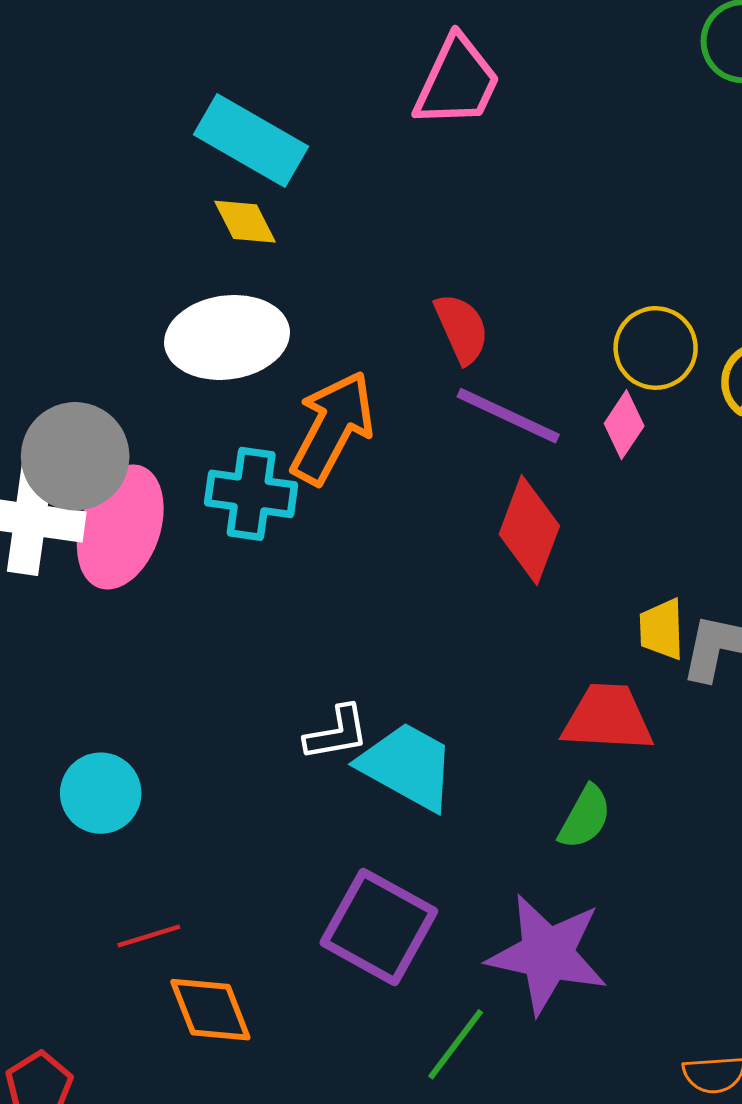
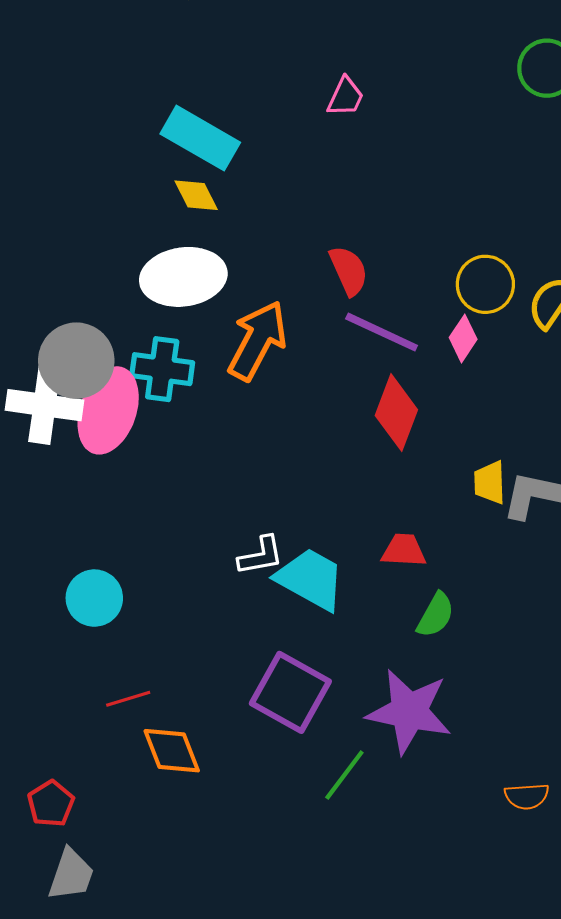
pink trapezoid: (457, 82) -> (345, 97), size x0.6
cyan cross: (251, 494) -> (162, 369), moved
red trapezoid: (607, 718) -> (404, 550), moved, size x0.7

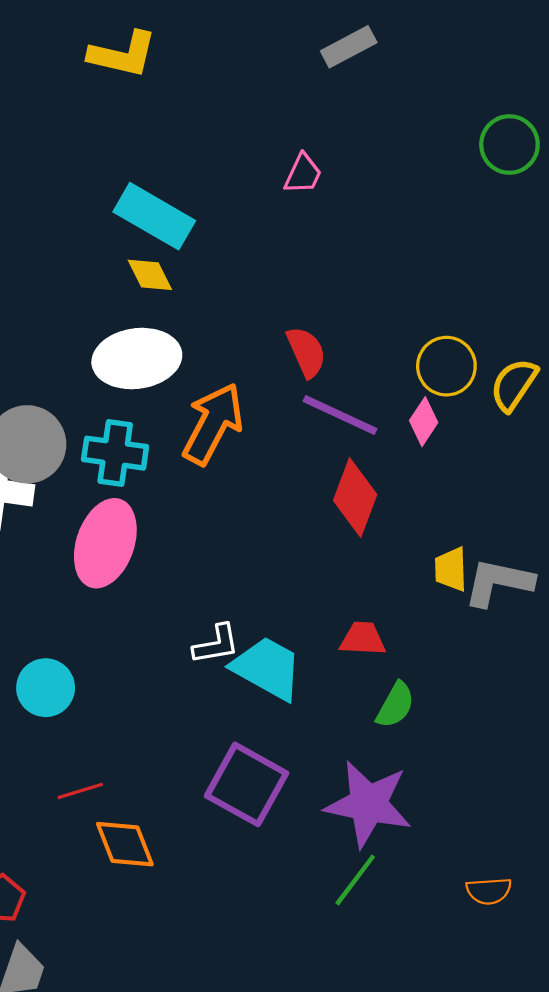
pink ellipse: (108, 410) -> (105, 543), moved
green line: (344, 775) -> (355, 880), moved

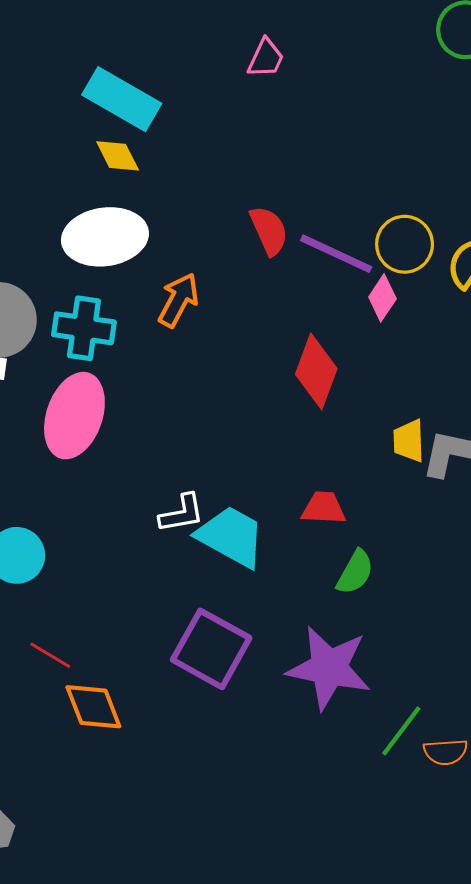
purple line: (340, 415) -> (336, 254), moved
orange arrow: (213, 424) -> (179, 300), size x0.7
red line: (80, 791) -> (50, 655), turned 48
green line: (355, 880) -> (401, 731), moved

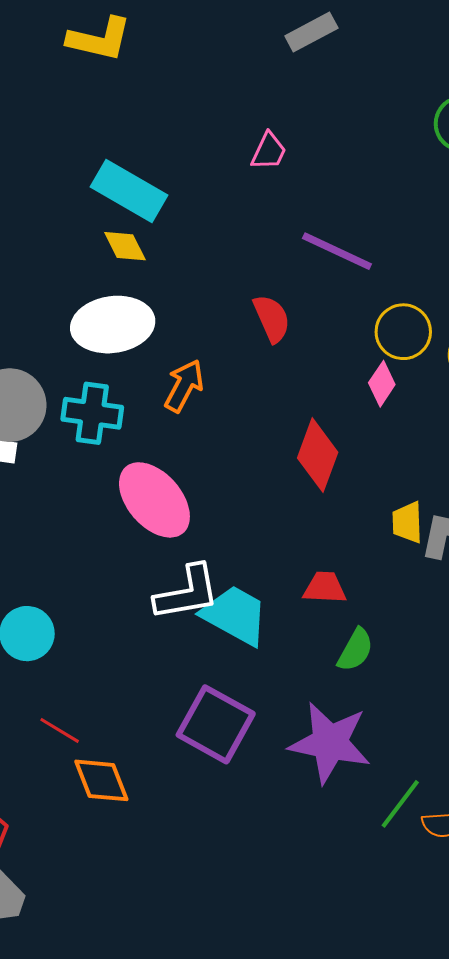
purple line: (336, 254) -> (337, 251), moved
pink ellipse: (74, 416) -> (154, 500), moved, turned -60
white L-shape: (182, 513) -> (187, 593), size x1.5

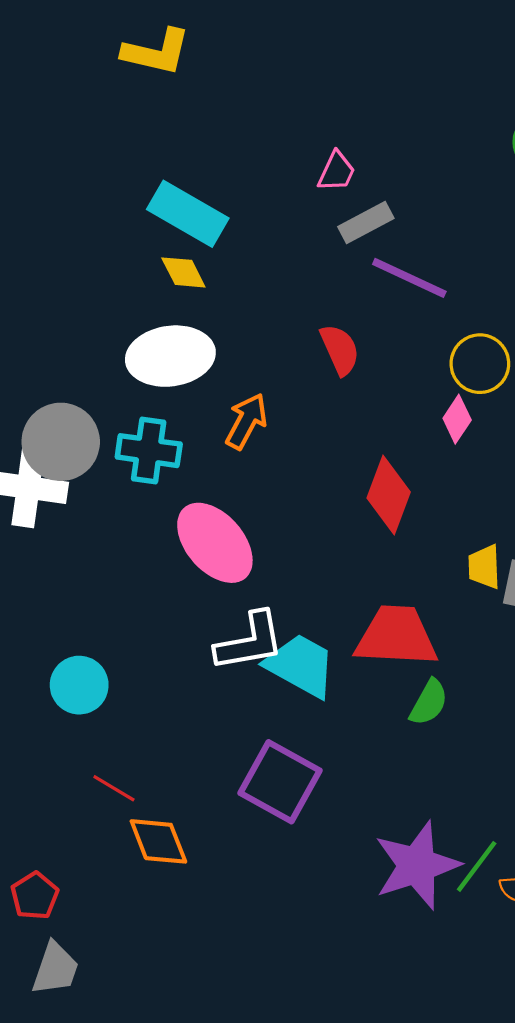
gray rectangle: (311, 32) -> (366, 222), moved
red trapezoid: (325, 588) -> (396, 636), size x1.8
purple star: (330, 743) -> (417, 865), moved, turned -30

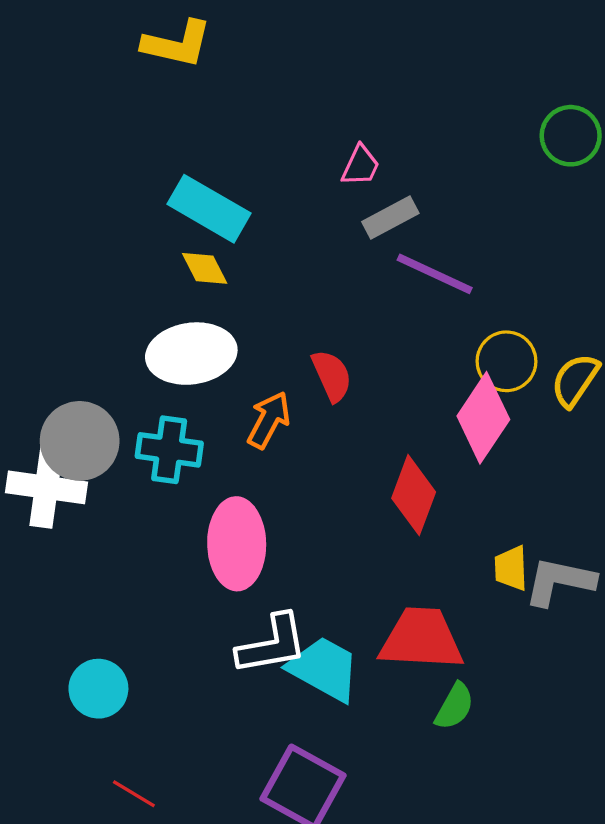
red semicircle: (340, 350) -> (332, 376), moved
pink diamond: (457, 419) -> (483, 418), size x1.8
pink ellipse: (215, 543) -> (237, 544), turned 40

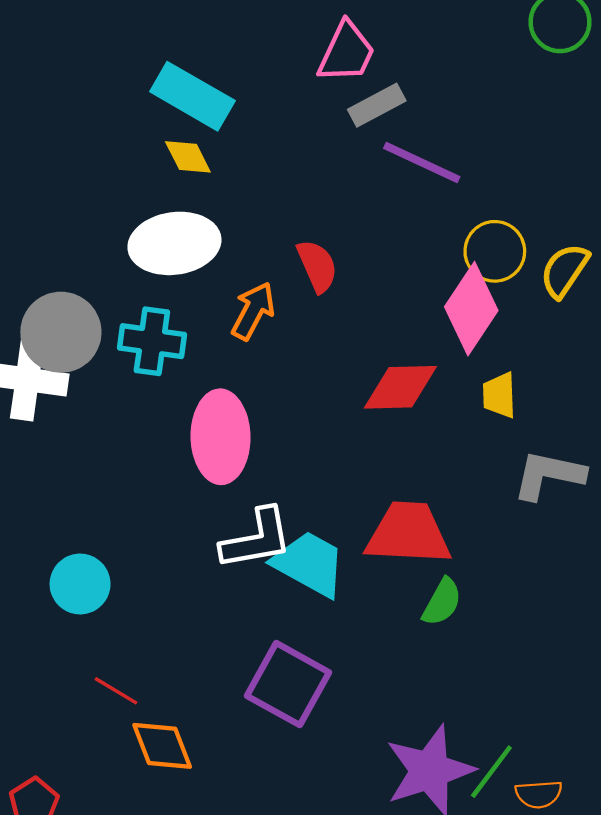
pink trapezoid: (361, 166) -> (346, 52), size x1.5
red diamond: (414, 495) -> (400, 387), turned 68
yellow trapezoid: (511, 568) -> (499, 395), moved

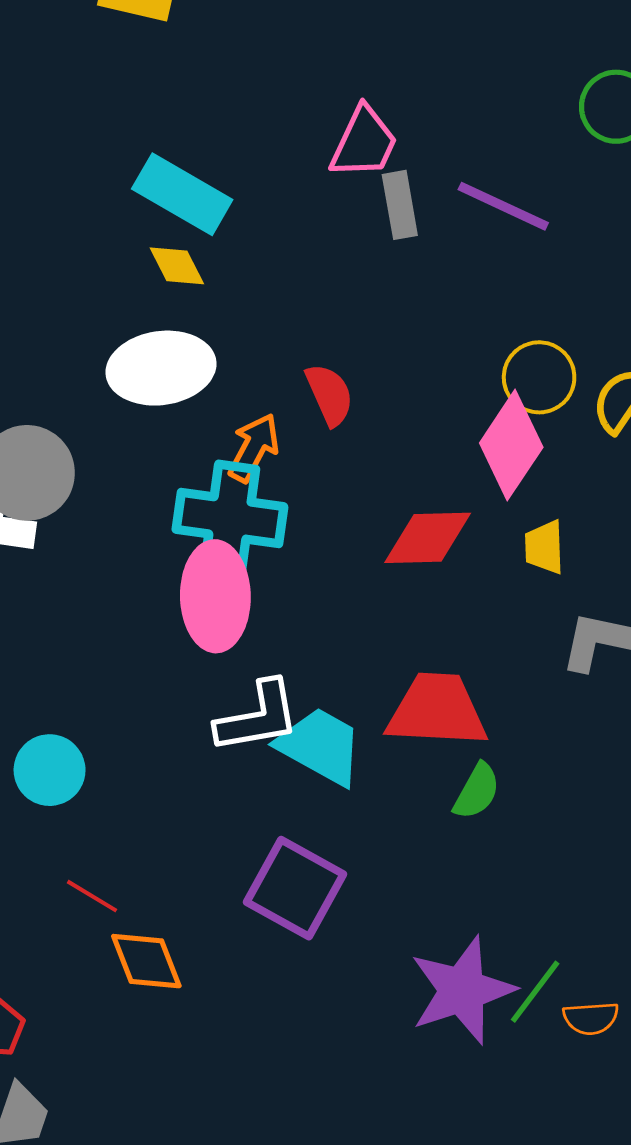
gray rectangle: (377, 105) -> (400, 205), turned -72
purple line: (422, 163) -> (503, 206), moved
cyan cross: (152, 341) -> (230, 518), moved, size x1.4

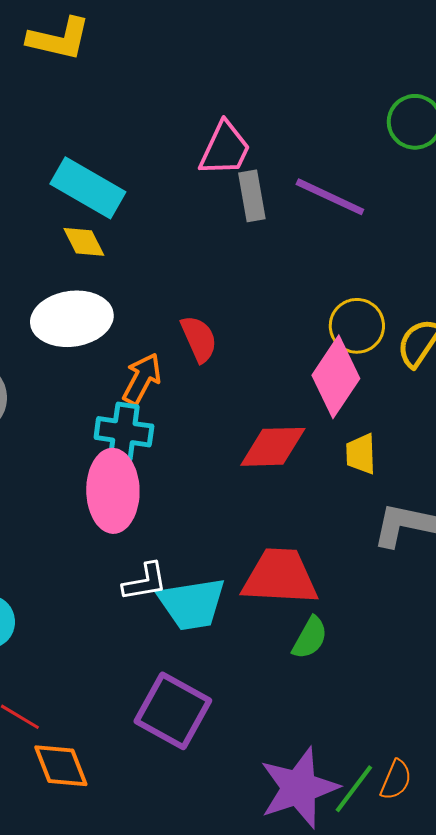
cyan cross: (230, 518) -> (124, 432), size x0.7
white L-shape: (258, 717) -> (145, 582), size x0.7
cyan trapezoid: (320, 746) -> (192, 604), turned 142
orange semicircle: (591, 1018) -> (396, 780), moved, turned -63

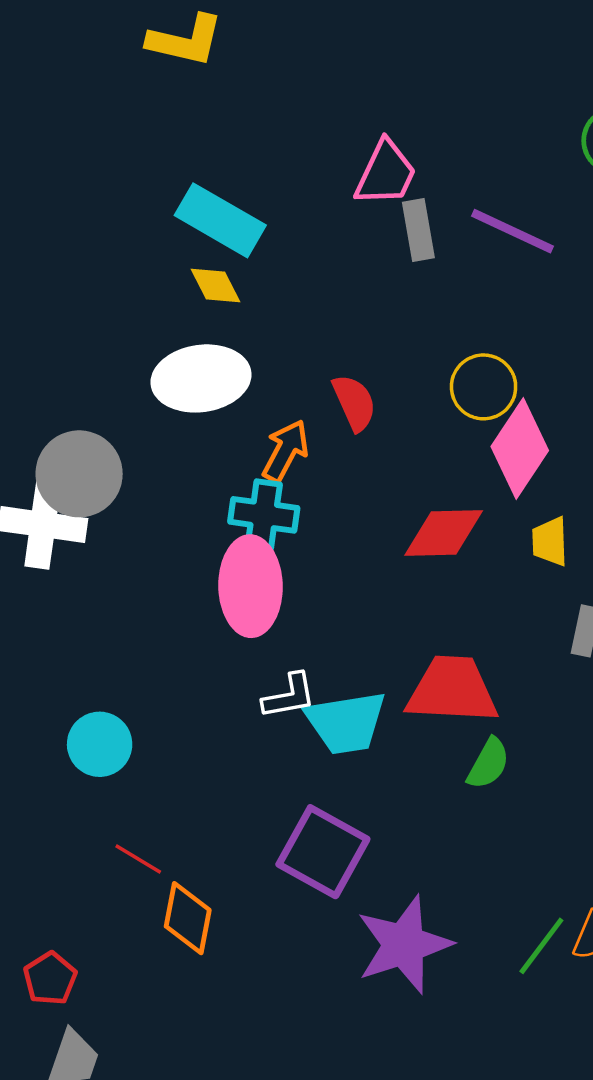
yellow circle: (357, 326) -> (484, 387), moved
orange diamond: (61, 766) -> (188, 918), turned 32
purple star: (299, 788) -> (404, 945), moved

